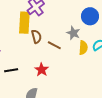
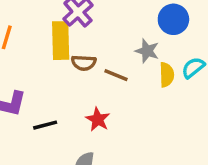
brown semicircle: (36, 37) -> (84, 63), turned 112

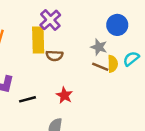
brown line: (116, 75) -> (100, 67), moved

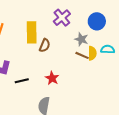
purple cross: (50, 20) -> (62, 18), moved
brown semicircle: (54, 56) -> (45, 45), turned -72
cyan semicircle: (131, 59) -> (108, 49), turned 40

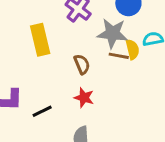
gray star: (81, 39) -> (112, 33), size x1.5
brown semicircle: (45, 45) -> (82, 64), moved, turned -32

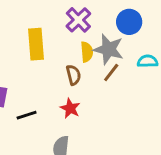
yellow semicircle: (132, 49) -> (87, 52), moved
brown line: (119, 56) -> (111, 72), turned -72

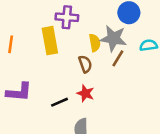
purple cross: (78, 20) -> (67, 17), moved, turned -35
black line: (27, 115) -> (60, 102), moved

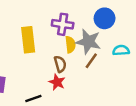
purple cross: (67, 17) -> (63, 24), moved
red star: (85, 93) -> (57, 82), moved

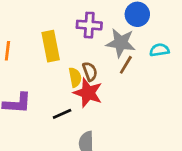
yellow semicircle: (70, 45) -> (75, 77), moved
red star: (57, 82) -> (88, 93), size x1.5

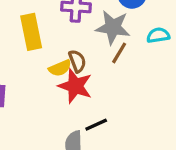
yellow semicircle: (75, 77) -> (60, 68), turned 78
black line: (62, 114) -> (96, 125), moved

